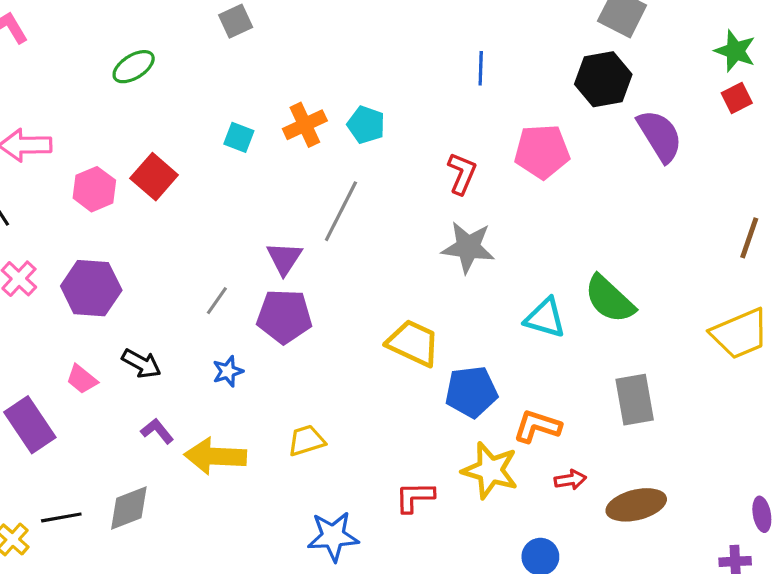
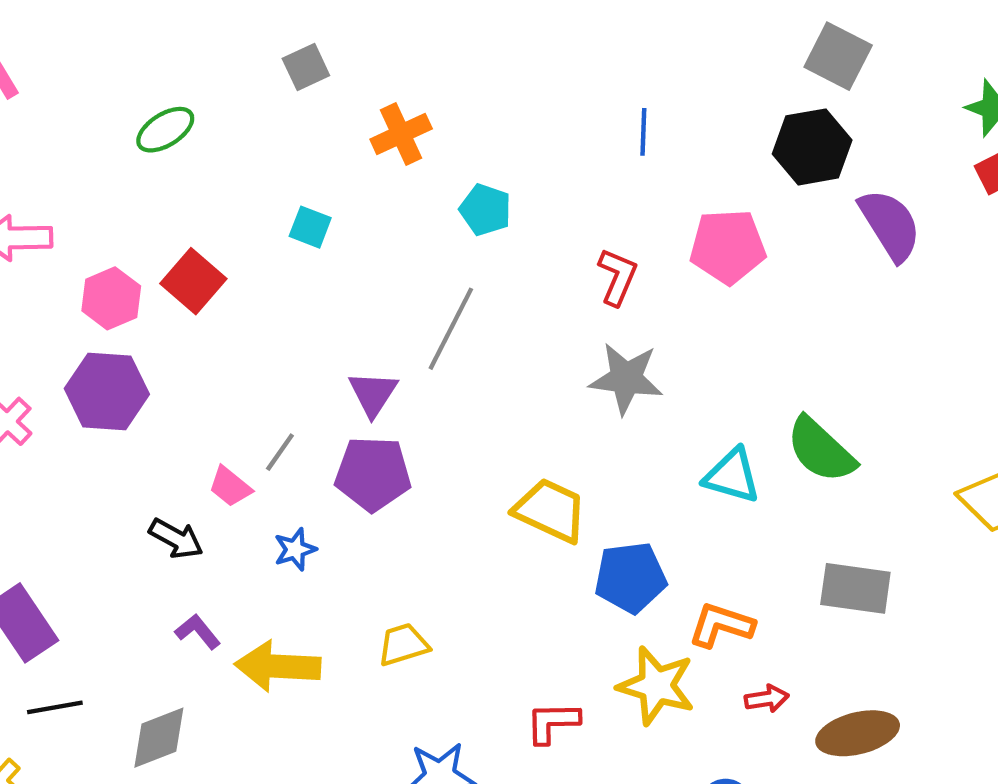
orange cross: (305, 125) -> (401, 134), moved
purple hexagon: (91, 288) -> (107, 391), moved
pink trapezoid: (82, 379) -> (230, 487), moved
gray rectangle: (635, 400) -> (855, 588), turned -72
black line: (61, 517) -> (55, 707), moved

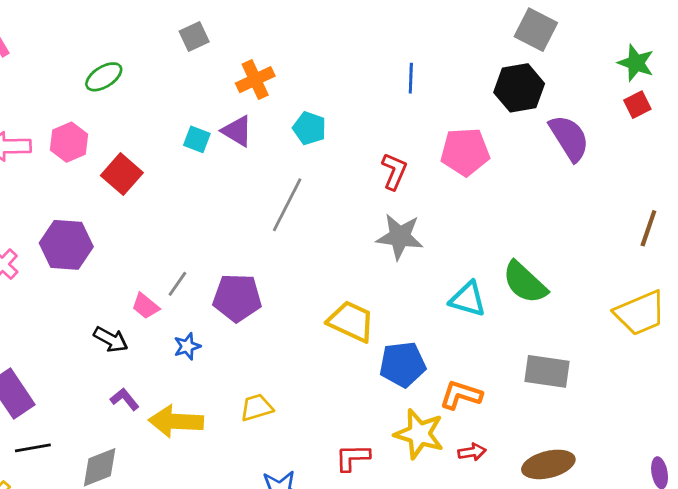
pink hexagon: (111, 298) -> (69, 142), moved
purple triangle: (373, 394) -> (237, 131), moved, turned -32
red arrow: (767, 699) -> (472, 452), moved

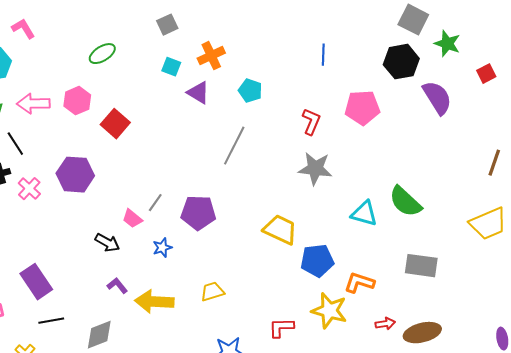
green star: (636, 63) -> (447, 44), moved
cyan square: (197, 139) -> (171, 67), moved
red arrow: (472, 452) -> (385, 324), moved

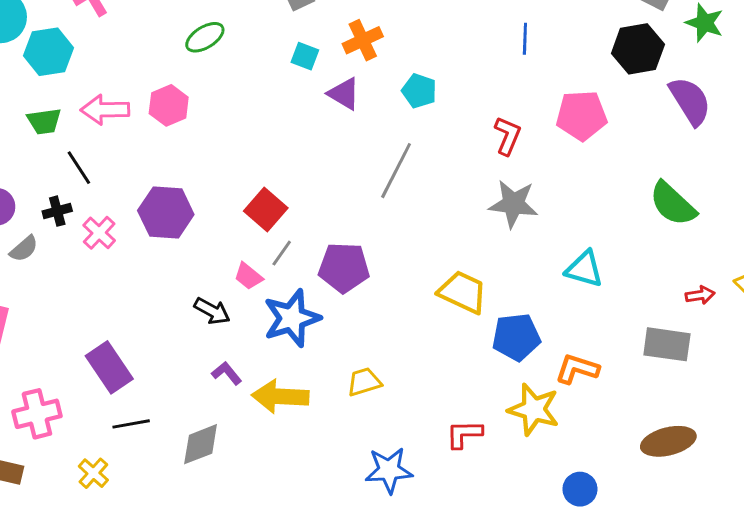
red square: (115, 124) -> (266, 210), moved
green semicircle: (405, 202) -> (673, 204), moved
blue star: (162, 248) -> (292, 318), size x2.0
red arrow: (385, 324) -> (700, 295), moved

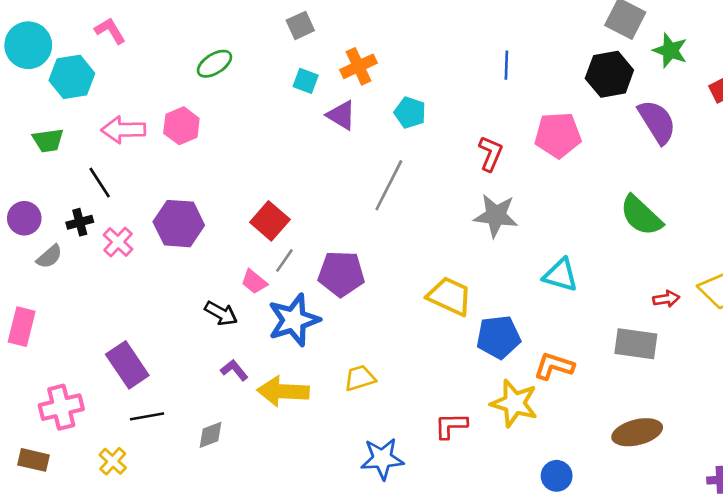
green trapezoid: (44, 121) -> (48, 140), moved
gray diamond: (201, 444) -> (211, 435), size x0.7

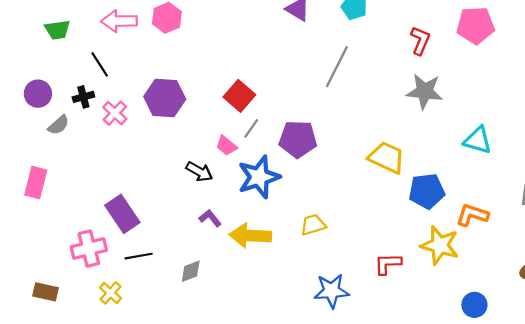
pink cross: (61, 407) -> (89, 249), moved

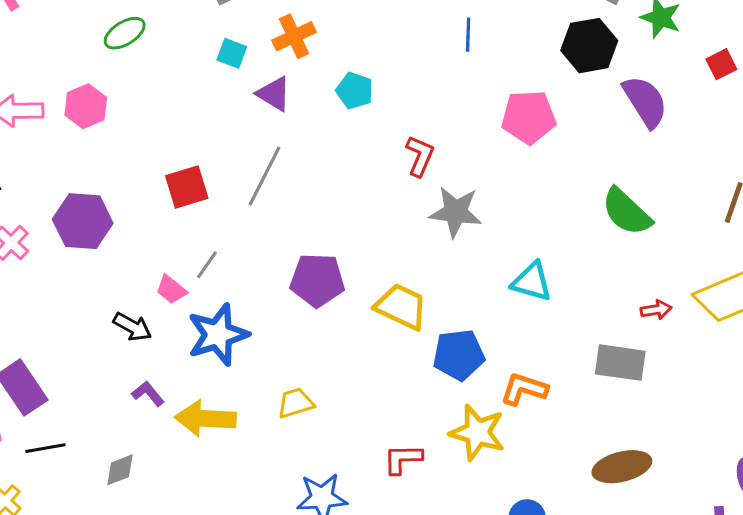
red L-shape: (420, 41) -> (420, 156), moved
gray line: (337, 67) -> (264, 176), moved
red square: (239, 96) -> (187, 187), moved, turned 32
purple pentagon: (298, 139) -> (317, 280), moved

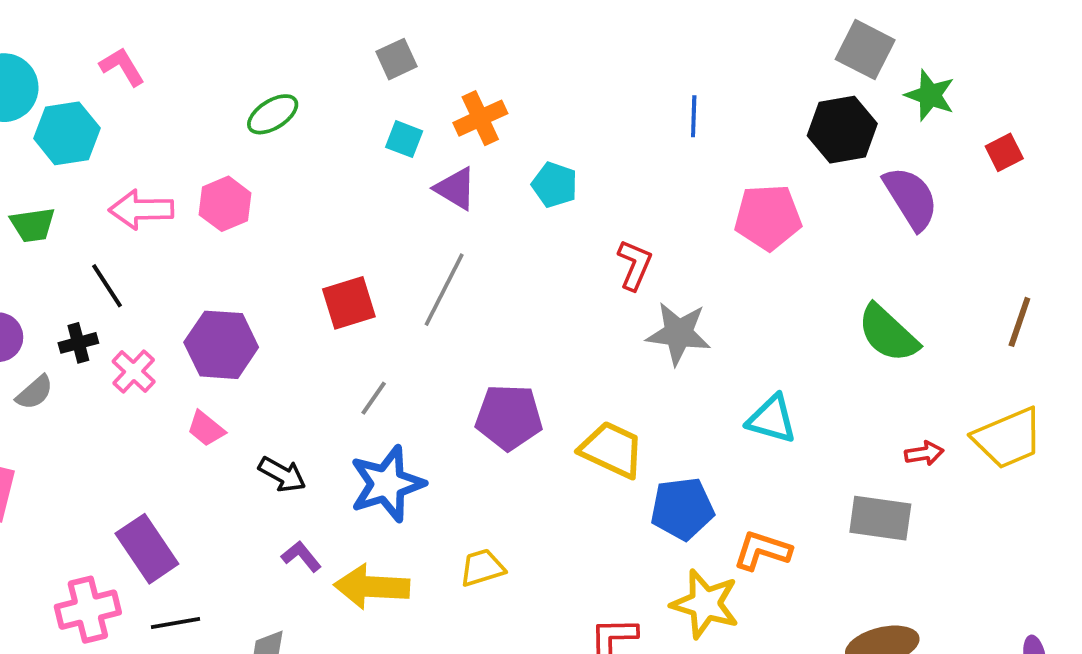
pink trapezoid: (171, 290) -> (206, 429), moved

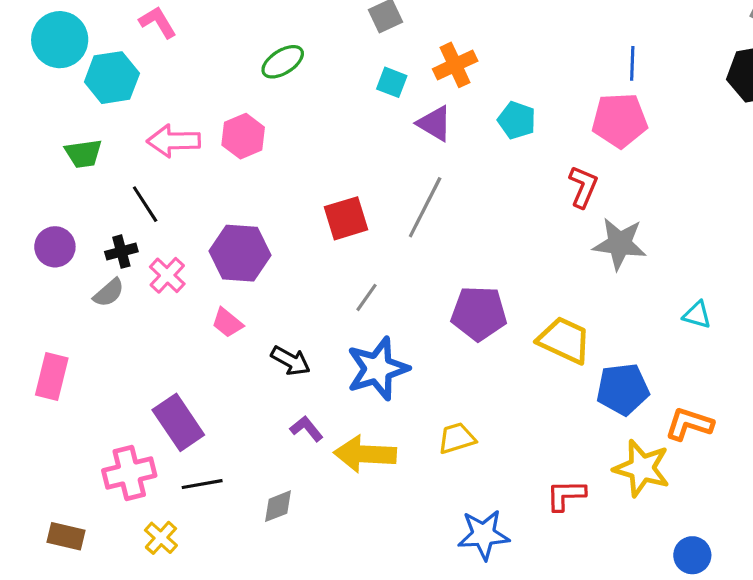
pink pentagon: (768, 217) -> (620, 120), moved
gray semicircle: (35, 392) -> (109, 293), moved
cyan triangle: (772, 419) -> (697, 315), size x0.7

